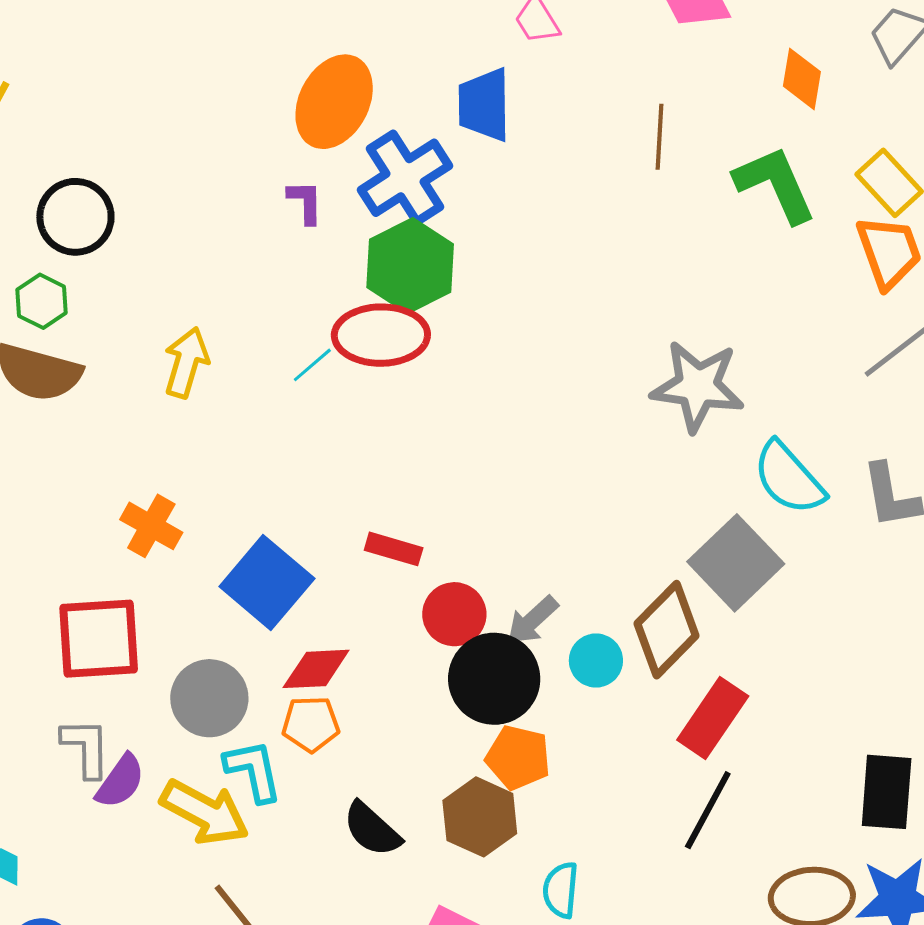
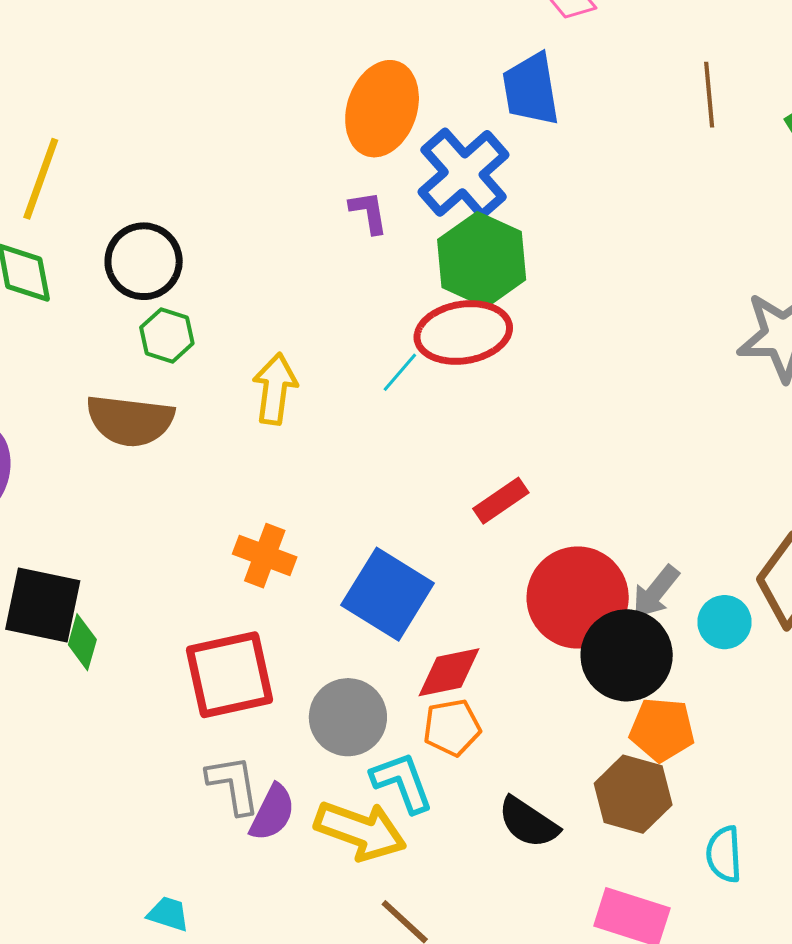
green hexagon: (42, 301) -> (167, 335), moved
red rectangle: (394, 549) -> (501, 501), moved, turned -42
red circle: (454, 614) -> (578, 598), size x1.6

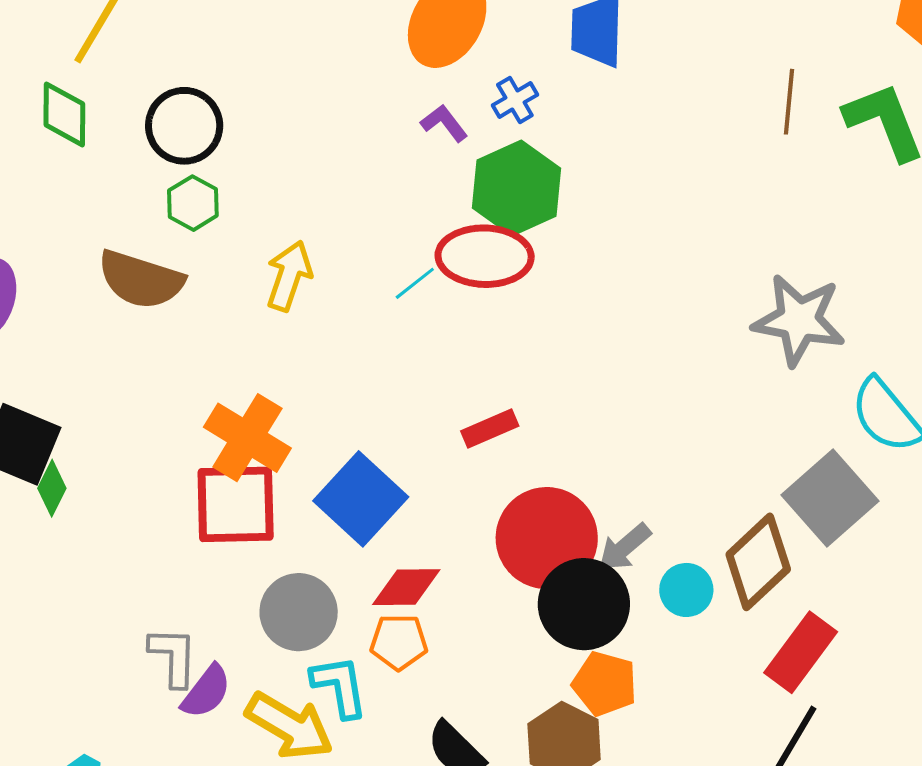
brown line: (709, 95) -> (789, 102), moved
blue cross: (464, 173) -> (515, 100), size x0.5
purple L-shape: (369, 212) -> (444, 123), moved, turned -39
orange cross: (265, 556) -> (247, 438), size x1.4
red square: (230, 675) -> (236, 504), moved

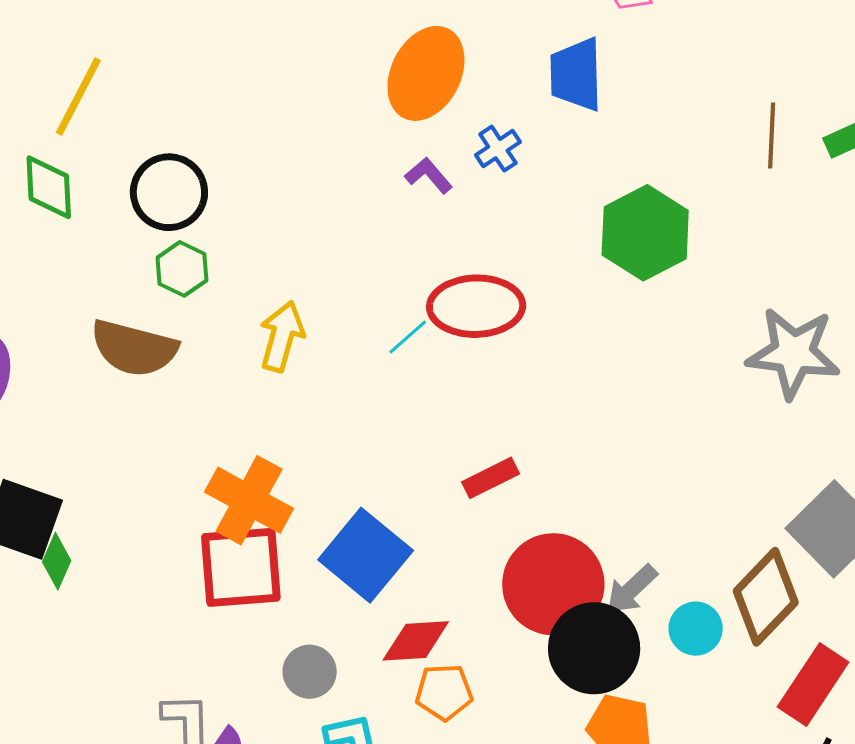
green hexagon: (516, 188) -> (645, 233), moved
gray circle: (299, 612) -> (310, 672), size x0.7
orange pentagon: (399, 642) -> (444, 692), moved

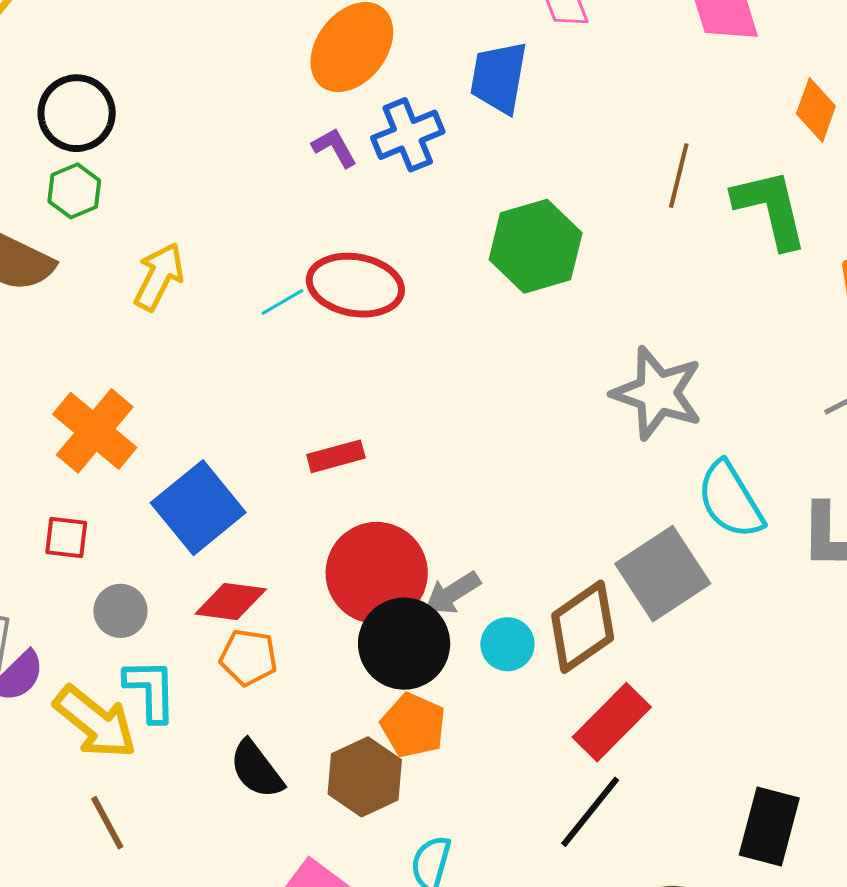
blue cross: (498, 149) -> (408, 135), size x1.5
red square: (241, 567) -> (66, 538), moved, size x0.5

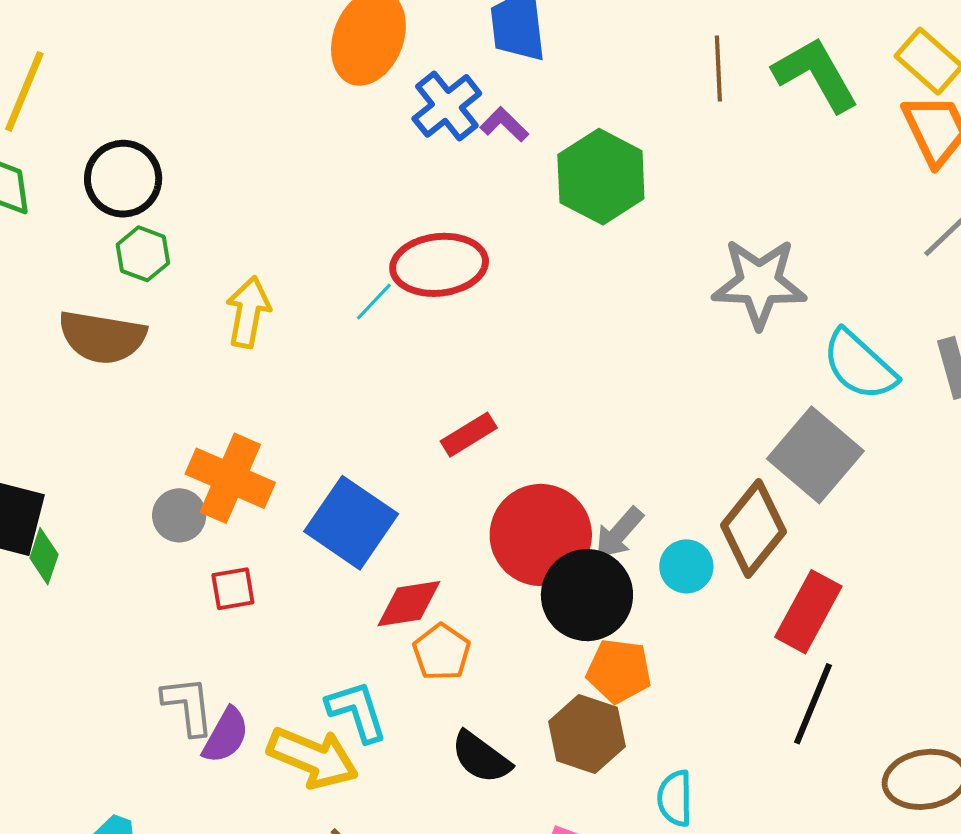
purple L-shape: (334, 148) -> (504, 124), moved
gray circle: (120, 611) -> (179, 515), moved
orange pentagon: (248, 657) -> (442, 652), turned -30

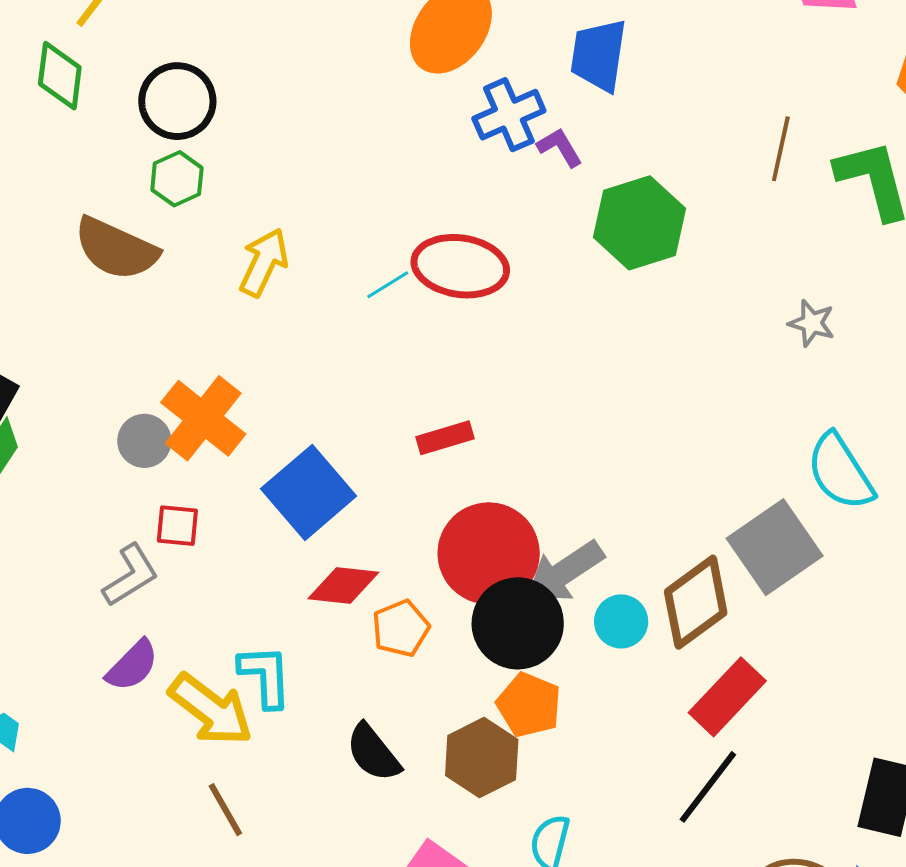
gray star: (759, 283) -> (812, 323), moved, size x0.5
gray arrow: (619, 533) -> (565, 572), size x1.4
orange pentagon: (442, 652) -> (401, 628), moved
gray L-shape: (188, 706) -> (131, 575), moved, turned 50

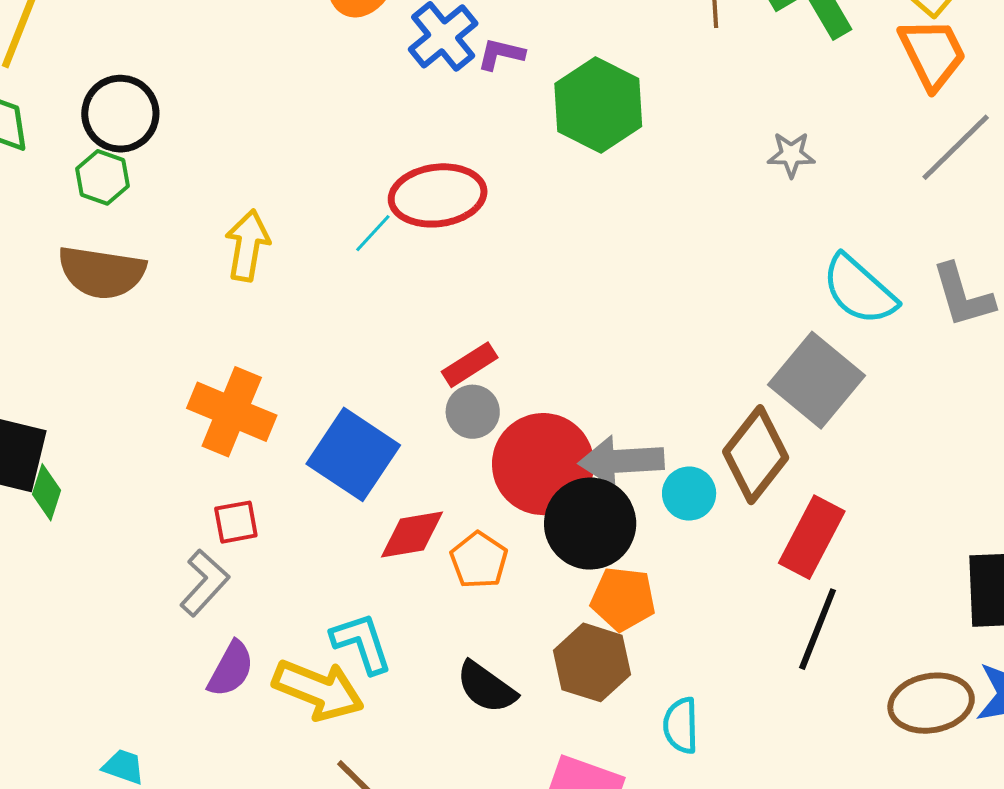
purple L-shape: (560, 147) -> (501, 54), turned -30
green hexagon: (177, 179) -> (102, 177), moved
gray circle: (144, 441) -> (473, 412), moved
gray arrow: (565, 572) -> (621, 461), turned 46

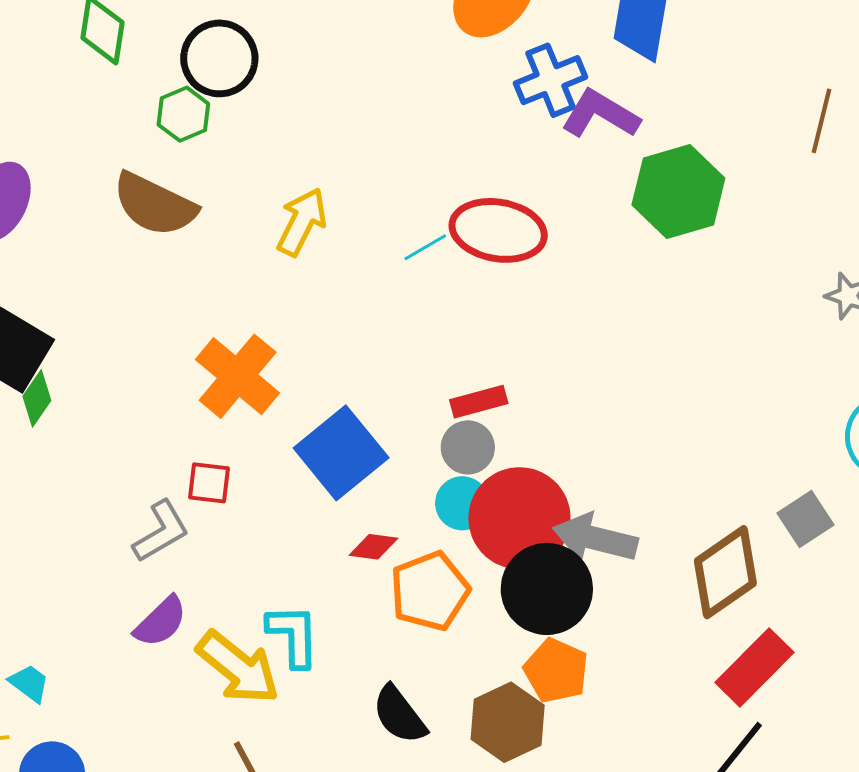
purple L-shape: (501, 54) -> (600, 114), size x1.6
gray square: (817, 380) -> (806, 519), size x0.6
cyan circle: (689, 494) -> (462, 503), moved
red diamond: (412, 535) -> (373, 547), size x0.7
orange pentagon: (479, 560) -> (430, 591), size x1.4

